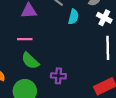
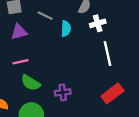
white cross: (104, 18) -> (98, 23), turned -32

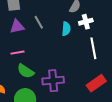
gray line: (45, 16) -> (39, 22), moved, turned 32
cyan semicircle: (66, 29) -> (66, 29), moved
purple cross: (63, 92) -> (53, 81), size x1.5

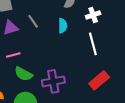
white cross: (86, 22) -> (93, 15), moved

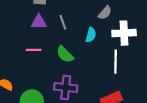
white cross: (93, 15) -> (124, 33), size x1.5
green semicircle: (23, 74) -> (65, 54), moved

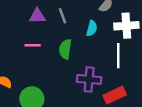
green semicircle: (65, 54) -> (65, 49), turned 54
purple cross: (66, 87) -> (89, 79), moved

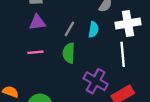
gray line: (62, 16) -> (69, 29), moved, turned 56
purple cross: (89, 79) -> (96, 81), turned 30

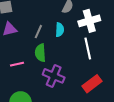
pink line: (36, 52) -> (17, 64), moved
purple cross: (96, 81) -> (54, 76), moved

